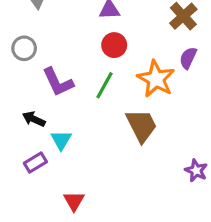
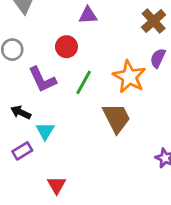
red circle: (114, 45) -> (66, 47), moved

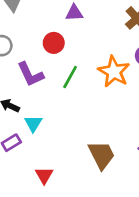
brown trapezoid: (116, 118) -> (102, 155), moved

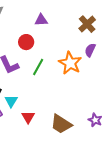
brown trapezoid: (102, 155) -> (61, 124), turned 150
red triangle: (44, 175) -> (28, 117), moved

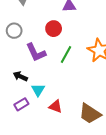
red triangle: (28, 117) -> (56, 106), turned -40

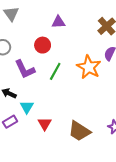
red triangle: (56, 106) -> (45, 124), turned 40

